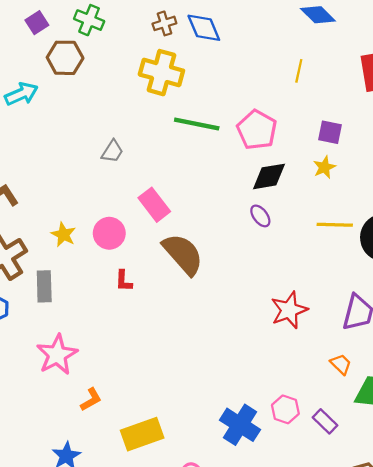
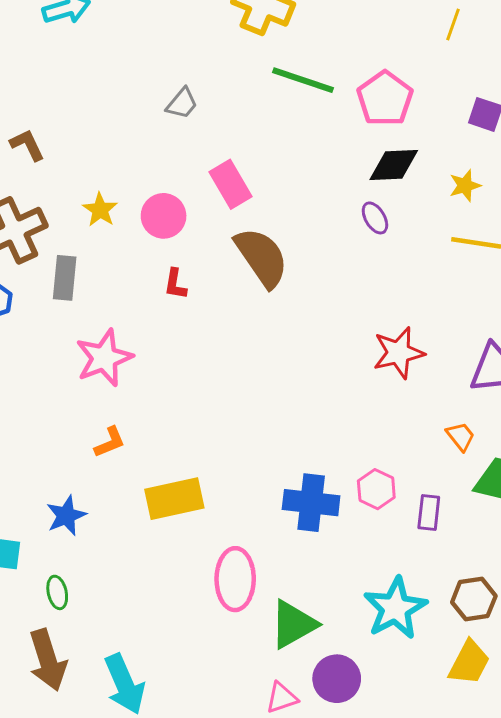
yellow star: (324, 167) -> (465, 186), moved
pink star: (57, 355) -> (104, 358), moved
purple rectangle: (325, 421) -> (429, 512), turned 45
blue cross: (240, 425) -> (311, 503), turned -33

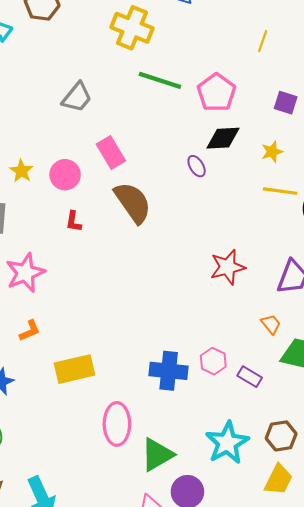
gray trapezoid: (182, 103) -> (77, 97), size x1.4
purple ellipse: (375, 218) -> (197, 166), moved
purple rectangle: (429, 512) -> (250, 377), turned -65

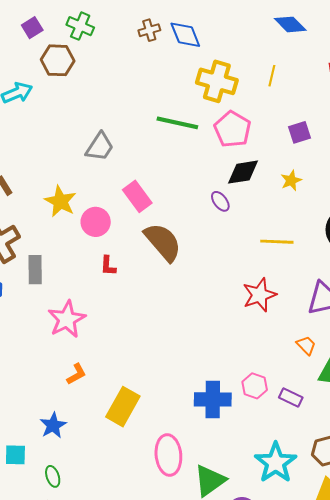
yellow cross: (132, 28) -> (217, 81), moved
purple square: (286, 103) -> (300, 132), turned -30
yellow star: (21, 171) -> (60, 201), moved, size x1.4
yellow line: (280, 191) -> (277, 242), moved
yellow rectangle: (75, 369) -> (123, 407), turned -42

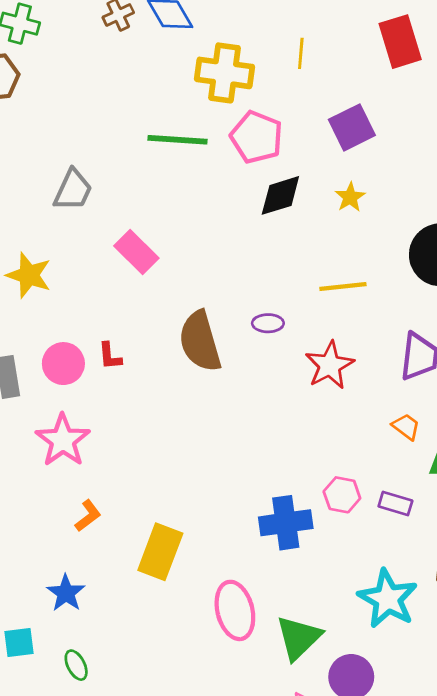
purple square: (300, 132) -> (352, 127), size x1.4
purple ellipse: (220, 201) -> (268, 323), moved, turned -45
pink circle: (96, 222) -> (63, 364), moved
brown semicircle: (163, 242) -> (200, 341), moved, turned -147

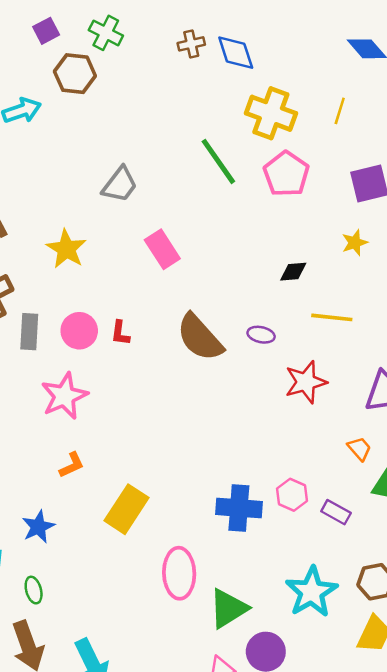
green line: (177, 140) -> (218, 161), turned 39
black diamond: (280, 195) -> (293, 272), moved, size x0.7
brown semicircle: (200, 341) -> (200, 337), turned -38

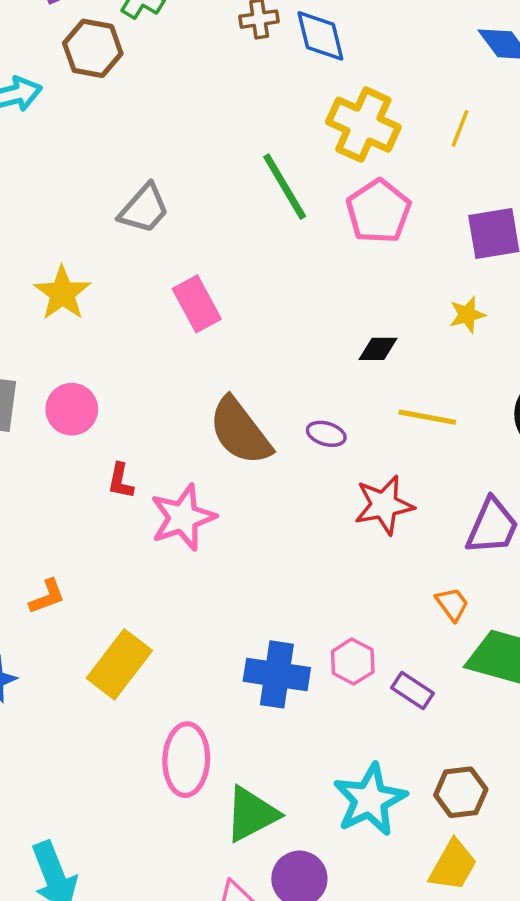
red L-shape: (120, 333) -> (121, 481), moved
pink star: (64, 396) -> (183, 517), moved

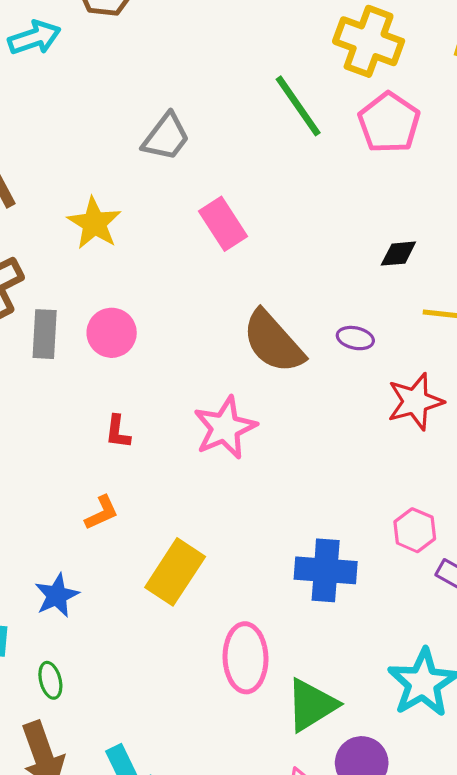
red L-shape: (121, 481) -> (118, 432), moved
pink hexagon: (353, 662) -> (415, 530), moved

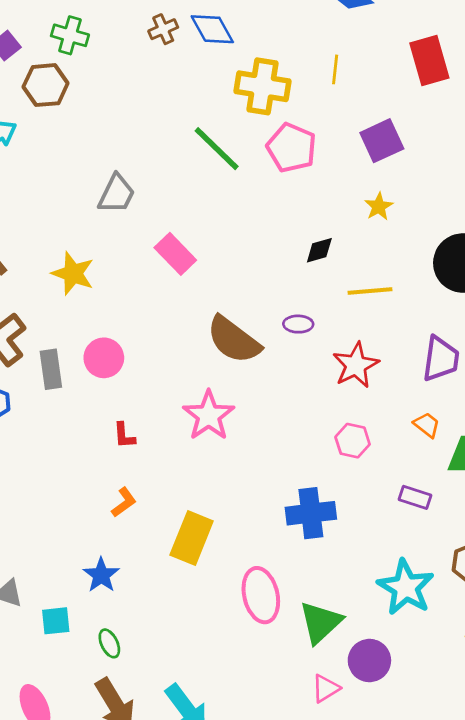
pink hexagon: (415, 530) -> (353, 441), moved

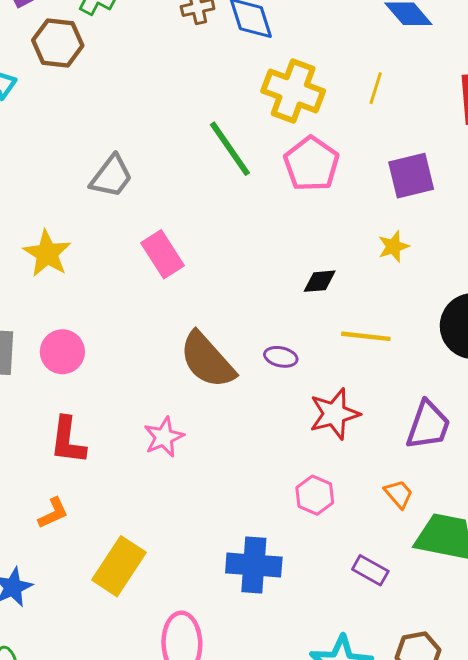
pink star: (209, 416) -> (164, 437), size x0.7
red L-shape: (124, 435) -> (68, 440), size x1.6

